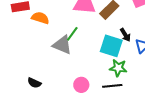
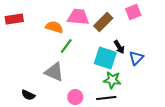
orange semicircle: (40, 18) -> (54, 27), moved
gray triangle: (62, 45) -> (54, 72), moved

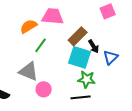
brown rectangle: (103, 22) -> (78, 36), moved
orange semicircle: (54, 27) -> (29, 26), turned -48
pink circle: (75, 97) -> (44, 89), moved

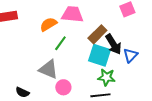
black arrow: (94, 46) -> (113, 44), size x1.5

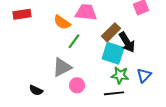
orange semicircle: (48, 24) -> (62, 22), turned -114
blue triangle: (130, 55) -> (144, 75), moved
gray triangle: (48, 69) -> (62, 67), turned -50

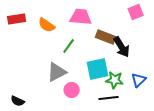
orange semicircle: (62, 22) -> (47, 25), moved
brown rectangle: (111, 32) -> (106, 37), turned 66
cyan square: (113, 53) -> (98, 69), moved, turned -30
black semicircle: (36, 90) -> (18, 101), moved

